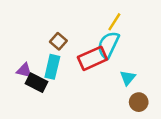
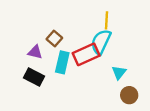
yellow line: (114, 22) -> (107, 20), turned -30
cyan rectangle: (52, 67) -> (62, 62), moved
purple triangle: (24, 70) -> (35, 52), moved

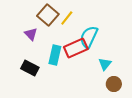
yellow line: (107, 20) -> (67, 18), moved, turned 35
brown square: (54, 39) -> (48, 15), moved, size x1.5
purple triangle: (35, 52) -> (31, 34), moved, turned 32

